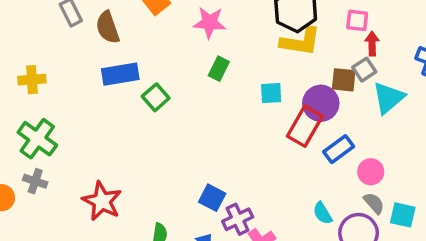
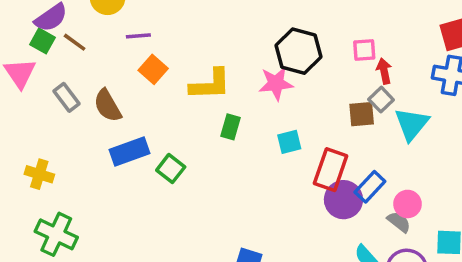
pink star: (210, 23) -> (276, 83), moved
yellow L-shape: (300, 42) -> (210, 84), moved
yellow cross: (32, 80) -> (39, 174), turned 32
purple circle: (321, 103) -> (343, 200), moved
gray semicircle: (374, 203) -> (399, 222), moved

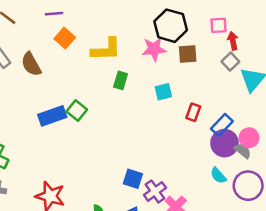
brown square: (362, 114) -> (188, 54), moved
blue rectangle: (130, 151) -> (52, 116), moved
red rectangle: (331, 170) -> (193, 112), size x0.6
purple circle: (343, 200) -> (225, 143), moved

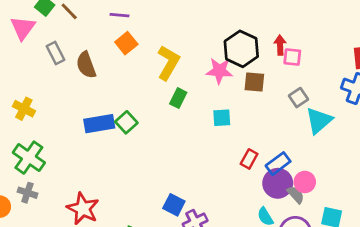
red arrow: (233, 41) -> (280, 45), moved
yellow L-shape: (106, 49) -> (168, 63), turned -68
red rectangle: (193, 112) -> (249, 159), moved

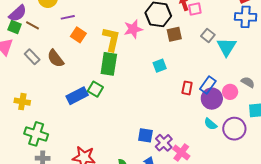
pink star: (219, 71) -> (133, 29), moved
green rectangle: (178, 98) -> (109, 64), moved, size x1.6
gray semicircle: (296, 195) -> (248, 82), moved

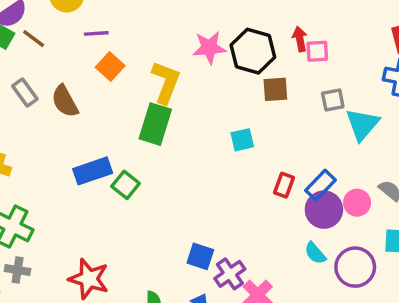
pink star: (133, 29) -> (209, 48), moved
gray square: (208, 35) -> (333, 100), turned 32
green square: (95, 89) -> (126, 185), moved

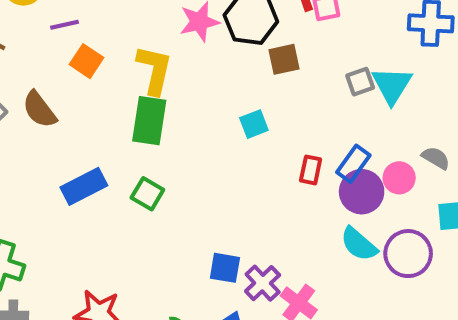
gray square: (333, 100) -> (360, 82), moved
green square: (126, 185) -> (147, 194), moved
cyan semicircle: (315, 253) -> (359, 244), size x1.4

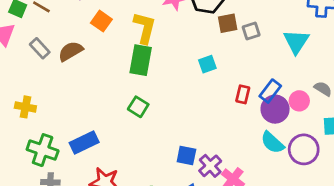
gray square: (360, 82) -> (251, 31), moved
brown semicircle: (39, 110) -> (71, 51), turned 95
blue rectangle: (84, 186) -> (84, 142), moved

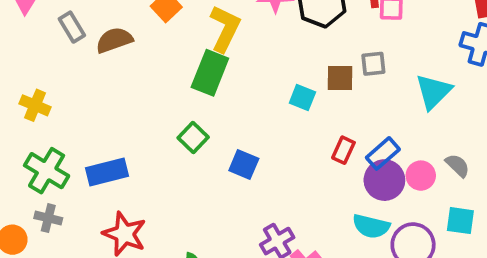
brown square: (228, 23) -> (340, 78), moved
cyan square: (207, 64) -> (302, 98), turned 30
cyan semicircle: (272, 143) -> (371, 226), turned -40
blue square: (186, 155) -> (244, 164), moved

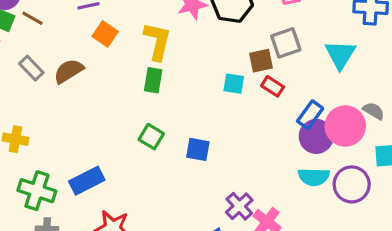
gray square: (373, 64) -> (286, 43), size x1.4
green rectangle: (210, 73) -> (153, 80), size x0.7
red rectangle: (343, 150) -> (273, 86), moved, turned -70
pink circle: (421, 176) -> (345, 126), size x1.6

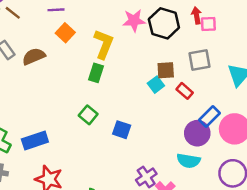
brown square: (261, 61) -> (166, 70), moved
cyan square: (234, 84) -> (156, 85), turned 35
purple circle: (316, 136) -> (197, 133), moved
cyan semicircle: (314, 177) -> (188, 161), moved

